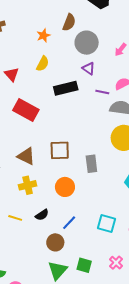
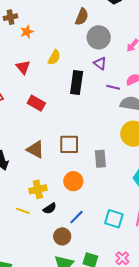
orange star: (43, 35) -> (27, 32), moved
black rectangle: (66, 88) -> (77, 83), turned -70
red rectangle: (26, 110) -> (36, 103), size x0.7
yellow cross: (28, 185) -> (38, 189), moved

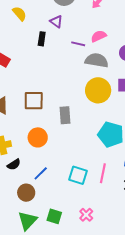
yellow semicircle: (54, 57) -> (19, 14), turned -70
purple triangle: (100, 63) -> (56, 22), moved
black rectangle: (77, 83) -> (42, 39), size x0.6

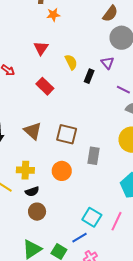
yellow semicircle: (19, 14) -> (71, 62), moved
blue line: (41, 173) -> (79, 238), moved
brown circle: (26, 193) -> (37, 212), moved

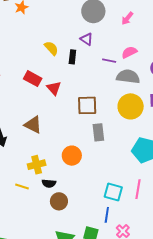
red triangle: (41, 48) -> (54, 88), moved
brown square: (67, 134) -> (87, 105), moved
black semicircle: (32, 192) -> (49, 183), turned 40
blue line: (79, 238) -> (107, 215), turned -35

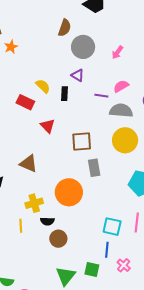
red rectangle: (33, 79) -> (25, 102), moved
orange circle: (72, 156) -> (69, 192), size x1.4
yellow line: (22, 186) -> (21, 226), turned 72

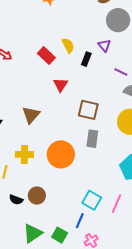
brown triangle: (29, 164) -> (31, 115), turned 30
black semicircle: (47, 221) -> (16, 200), moved

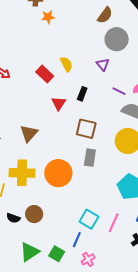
black rectangle: (86, 59) -> (82, 94), moved
yellow cross: (24, 154) -> (22, 173), size x1.4

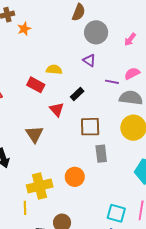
yellow semicircle: (66, 64) -> (54, 70), turned -42
black rectangle: (82, 94) -> (77, 94), turned 40
brown triangle: (29, 133) -> (35, 134), moved
orange circle: (58, 173) -> (75, 177), size x0.7

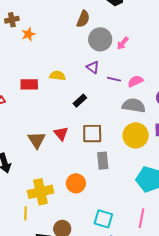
pink arrow: (130, 39) -> (123, 43), moved
purple line: (112, 82) -> (114, 79), moved
red rectangle: (36, 85) -> (29, 84), moved, turned -30
red triangle: (57, 109) -> (61, 134), moved
cyan square: (116, 213) -> (103, 219), moved

